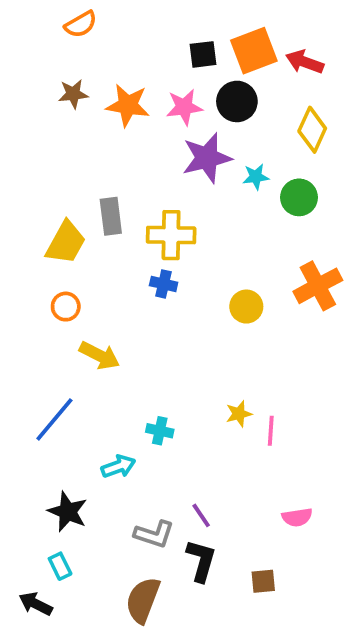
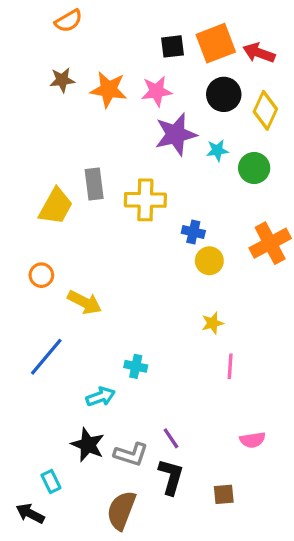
black circle: (237, 101) -> (224, 94), moved
blue cross: (164, 284) -> (193, 232), moved
orange circle: (66, 307) -> (41, 275), moved
yellow star: (239, 414) -> (213, 323), moved
black star: (68, 512) -> (88, 445), moved

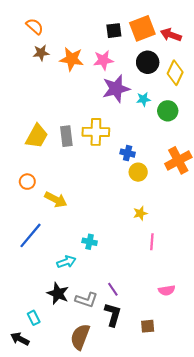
orange semicircle: (69, 21) -> (35, 26), moved, turned -108
gray rectangle: (94, 184) -> (66, 136), moved

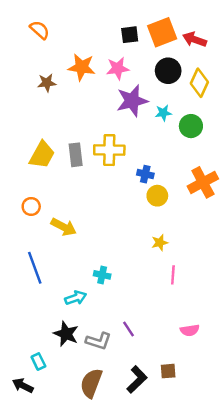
brown star: (41, 53) -> (47, 83), moved
blue line: (30, 235) -> (35, 268), turned -60
black L-shape: (113, 315) -> (137, 379), moved, turned 30

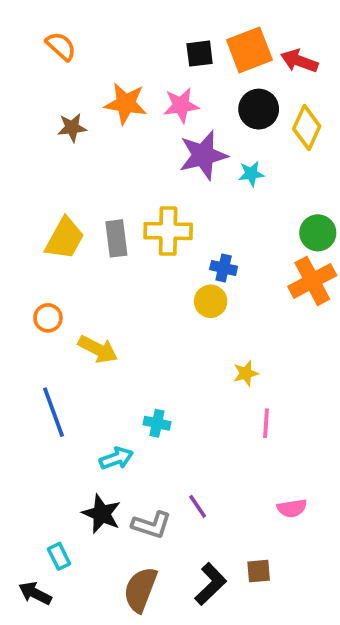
green circle: (191, 126) -> (318, 233), moved
yellow circle: (157, 196) -> (211, 301), moved

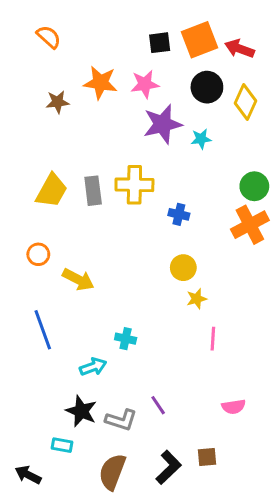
yellow circle: (211, 301) -> (183, 268), moved
cyan rectangle: (59, 556) -> (62, 445), moved, turned -54

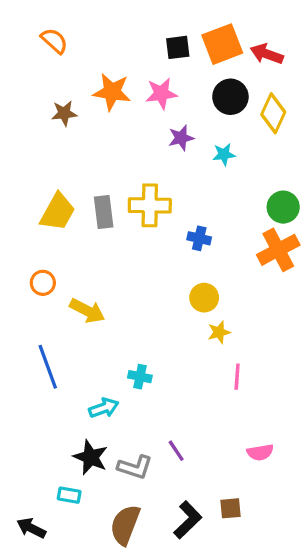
purple star: (163, 124) -> (181, 138), size x0.6

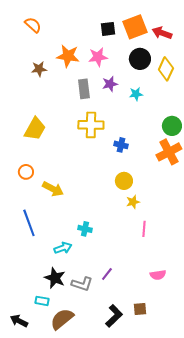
gray rectangle: (104, 212) -> (84, 89), moved
purple line: (176, 451) -> (107, 274), turned 72
brown semicircle: (125, 525) -> (62, 319), moved, turned 30

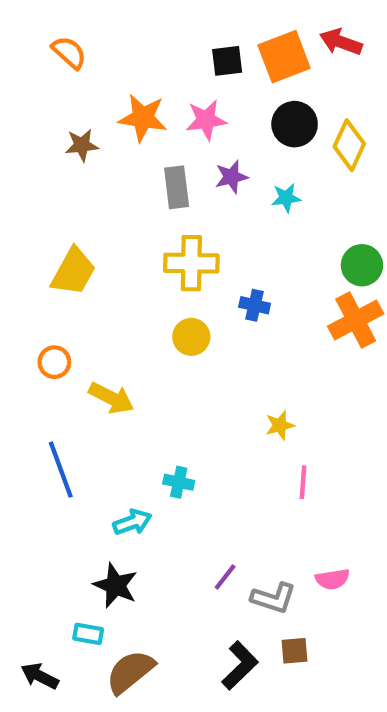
red arrow: (162, 33) -> (341, 42), moved
yellow circle: (124, 181) -> (191, 337), moved
gray L-shape: (82, 284) -> (273, 598), moved

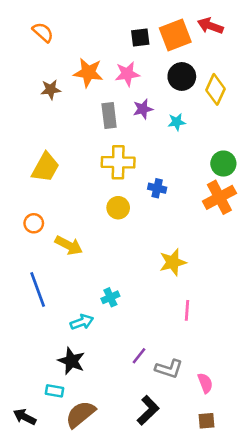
yellow star: (280, 425) -> (173, 262), size x1.5
cyan cross: (179, 482) -> (110, 297), turned -36
pink line: (303, 482) -> (187, 310), moved
pink semicircle: (332, 579) -> (205, 383), moved, turned -102
brown square: (295, 651) -> (206, 421), moved

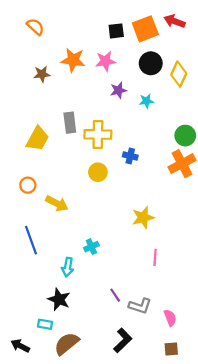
gray rectangle: (109, 115) -> (70, 123), moved
cyan arrow: (82, 322) -> (68, 267), turned 120
purple line: (139, 356) -> (115, 295), turned -72

